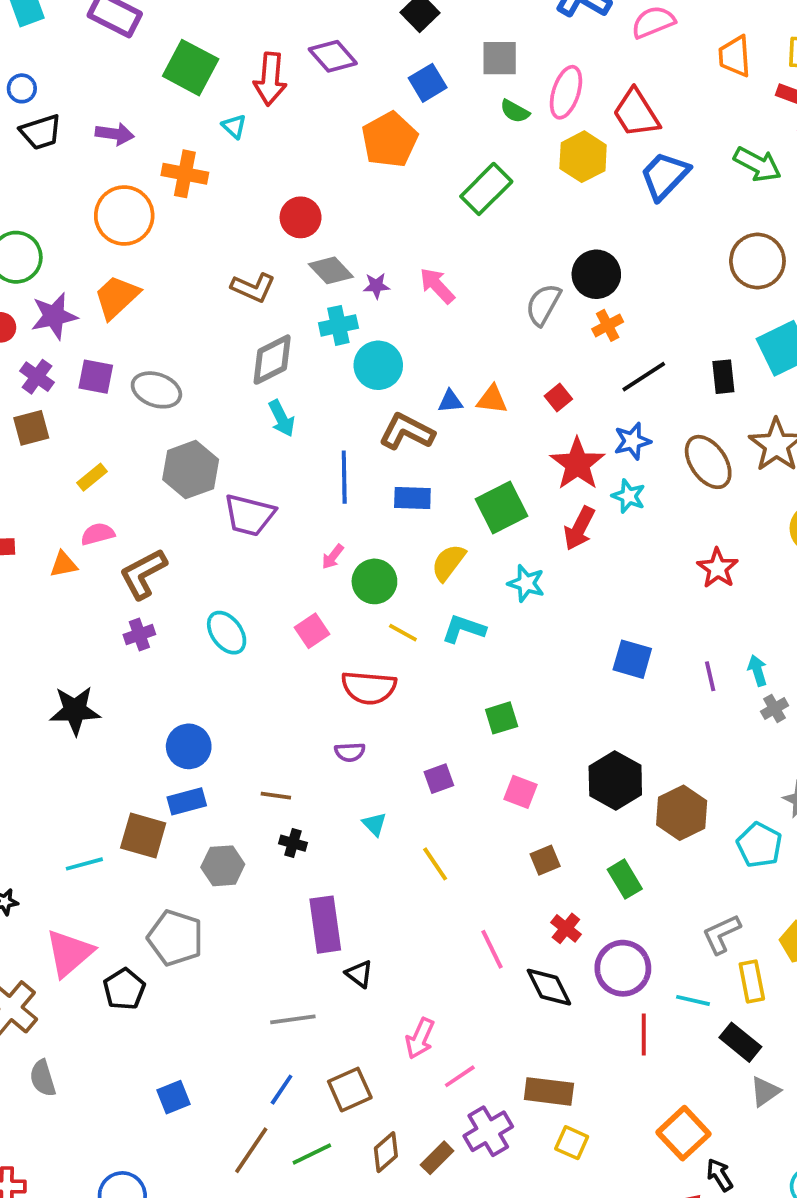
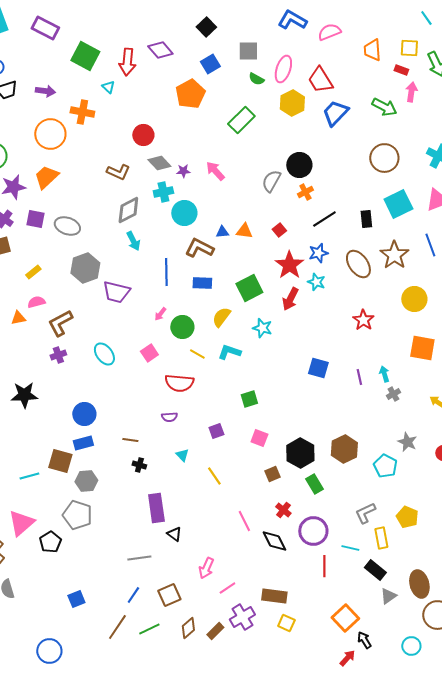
black hexagon: (615, 781) -> (300, 453), moved
gray hexagon: (223, 866) -> (86, 481), moved

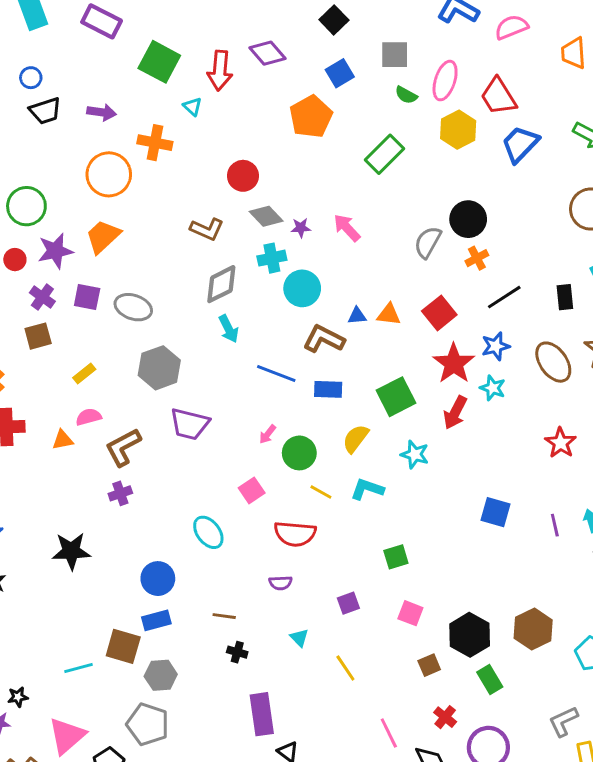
red square: (279, 230) -> (439, 313), size x1.6
blue line: (166, 272) -> (276, 374), turned -68
purple trapezoid: (116, 292) -> (190, 424), moved
cyan ellipse: (104, 354) -> (208, 532), moved

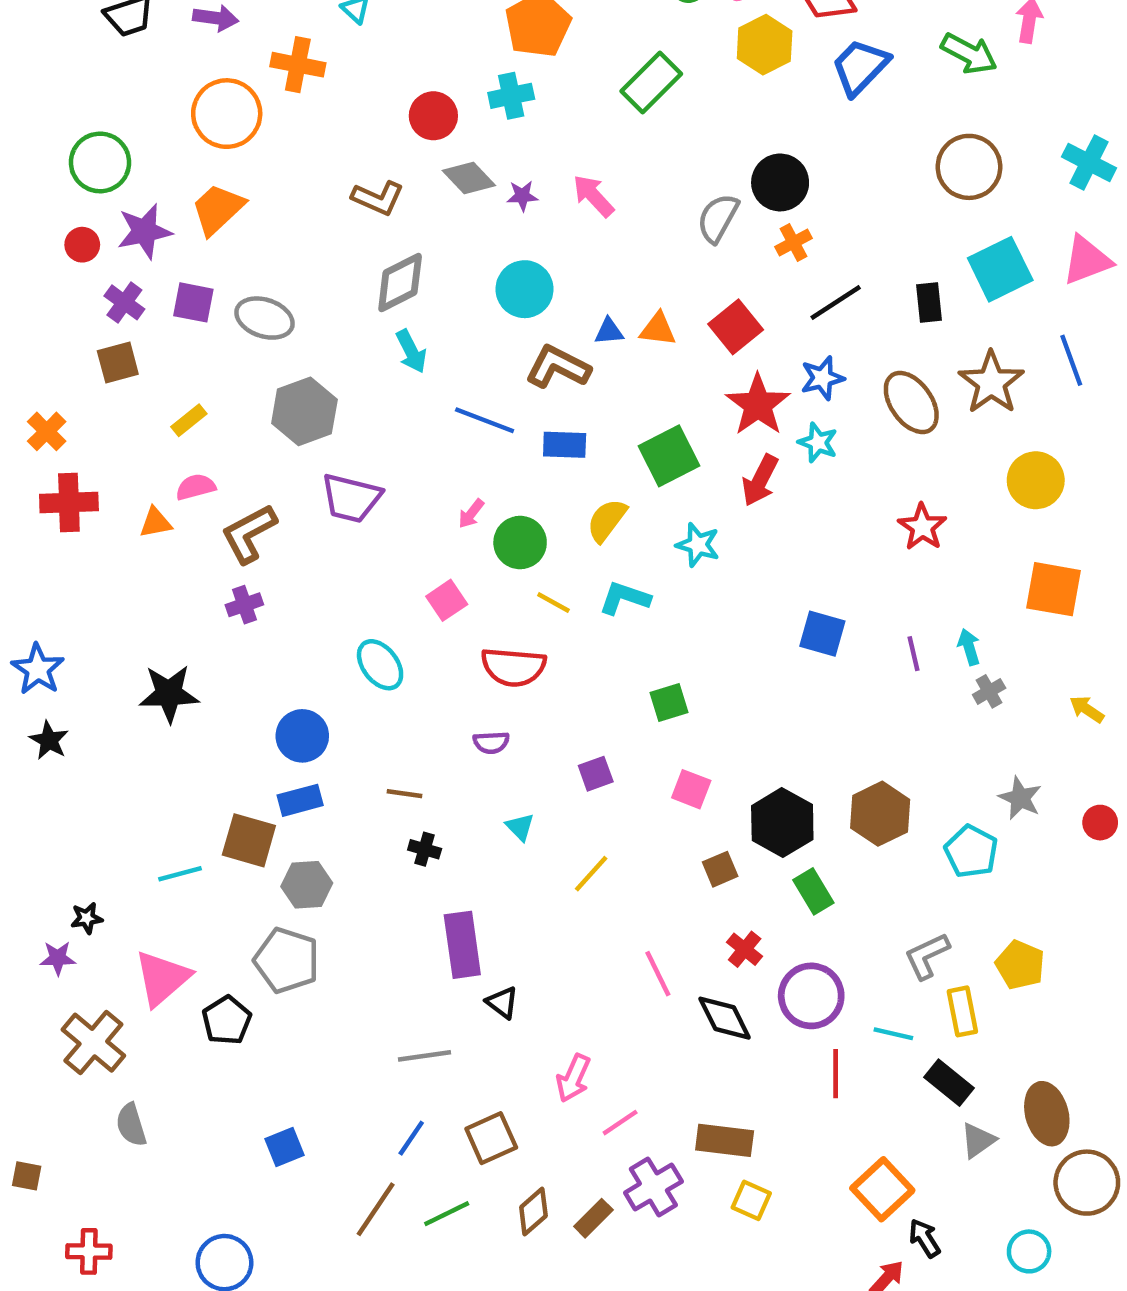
cyan cross: (272, 258) -> (511, 96), moved
yellow line: (345, 668) -> (591, 874), turned 76

